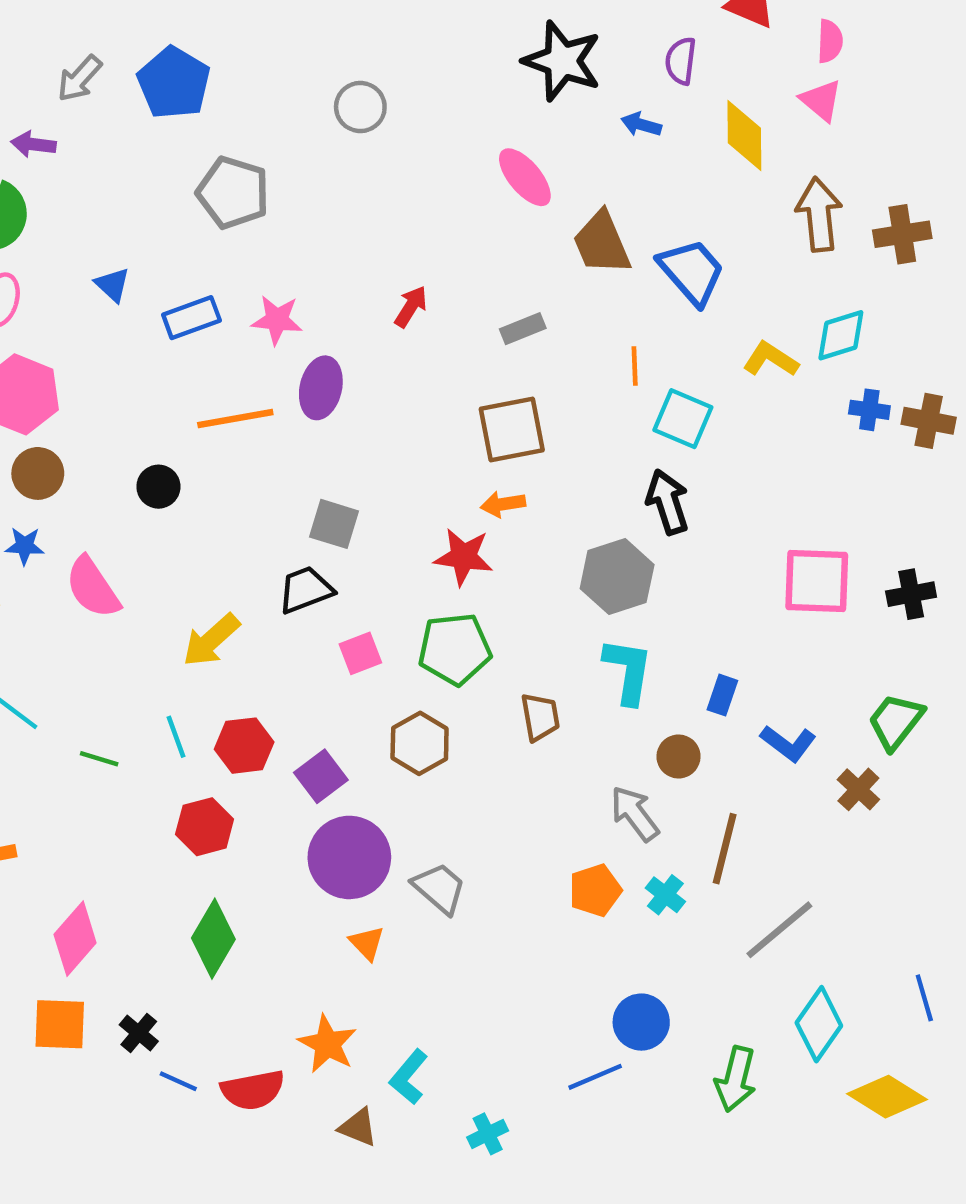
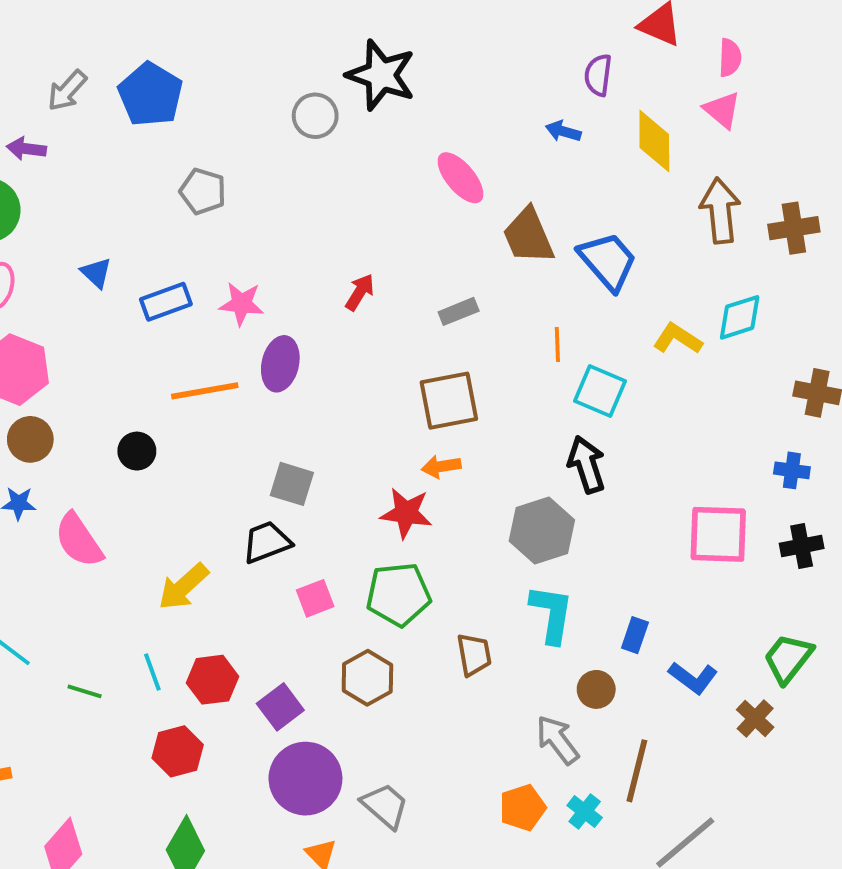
black star: (562, 61) -> (381, 75), moved
gray pentagon: (233, 193) -> (203, 191), size x0.7
blue cross: (869, 410) -> (792, 470), moved

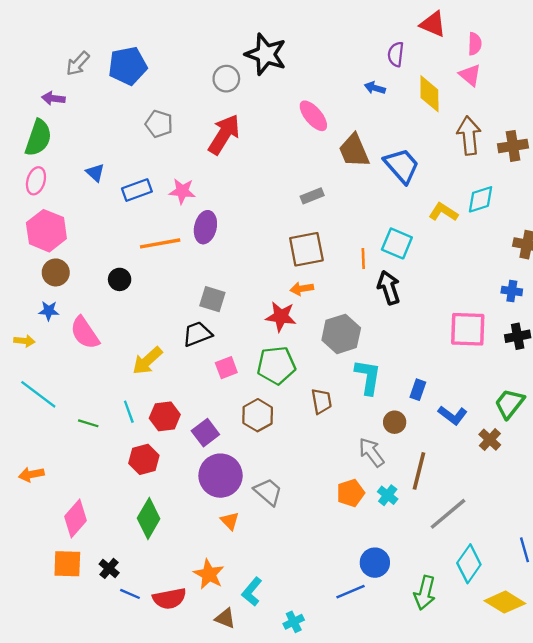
blue pentagon: (150, 94) -> (128, 66), turned 30
red arrow: (360, 292) -> (224, 134), moved, size x1.8
orange line: (557, 344) -> (363, 259), moved
gray hexagon: (542, 530) -> (341, 334), moved

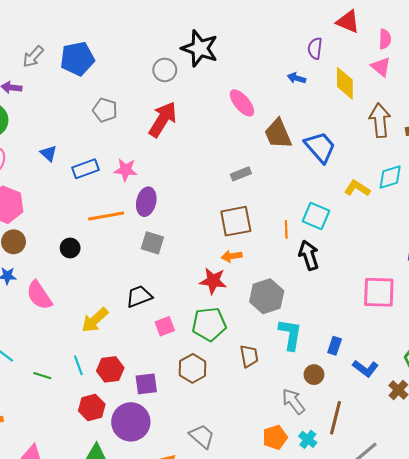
gray square: (212, 299) -> (152, 243), moved
purple square: (205, 433) -> (146, 384), turned 30
purple circle: (221, 476) -> (131, 422), moved

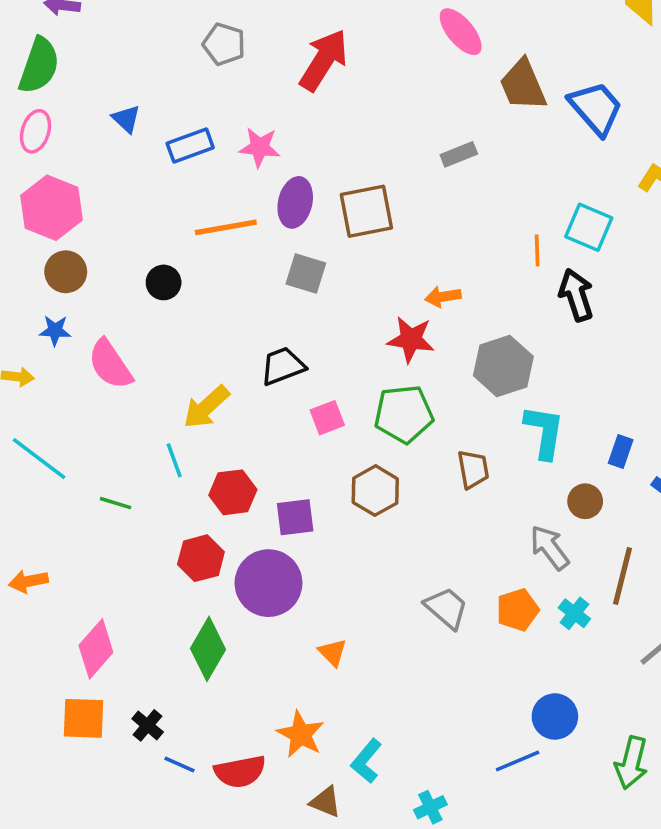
brown square: (236, 221) -> (366, 211), moved
cyan line: (78, 365) -> (174, 460), moved
gray trapezoid: (202, 436) -> (446, 608), moved

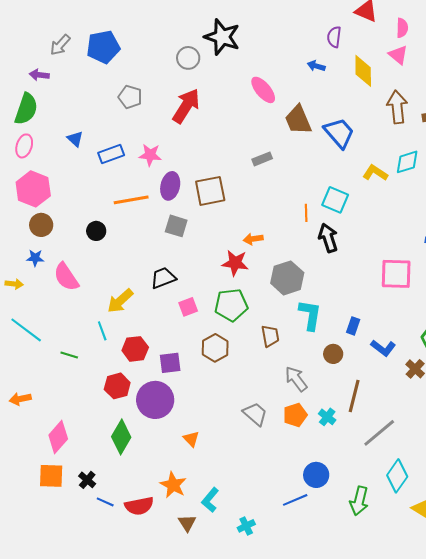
gray arrow: (550, 548) -> (296, 379), moved
brown triangle: (325, 802) -> (187, 523), turned 36

